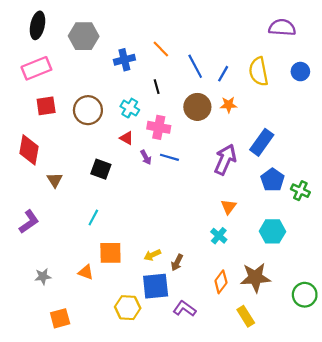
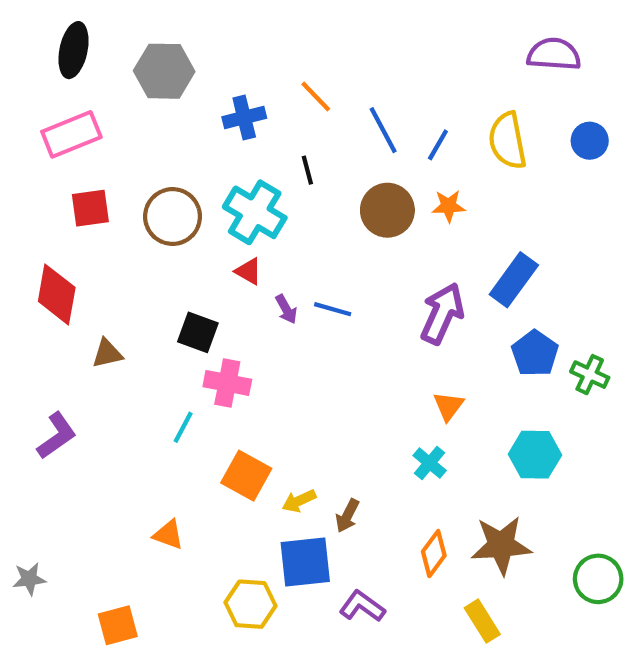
cyan cross: (130, 108) -> (255, 212), size x1.6
pink cross: (159, 127) -> (227, 383), moved
brown triangle: (55, 180) -> (107, 353), turned 49
orange square: (110, 253) -> (246, 476), moved, turned 30
gray star: (43, 276) -> (29, 579), moved

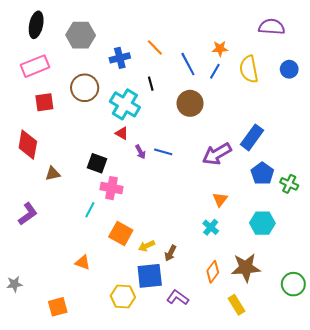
orange star: (449, 206) -> (220, 49), moved
brown circle: (173, 217) -> (85, 88), moved
purple arrow: (442, 313) -> (217, 154), turned -144

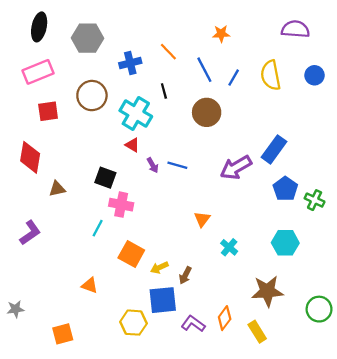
orange star: (220, 49) -> (221, 34), moved
orange triangle: (220, 199) -> (202, 219), moved
orange diamond: (213, 272) -> (225, 318), moved

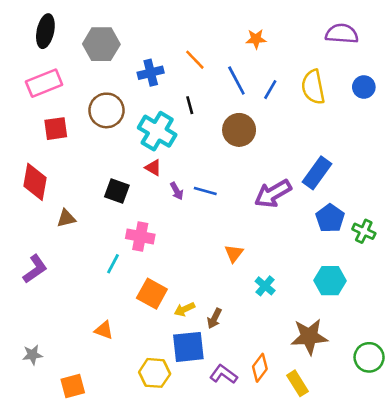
black square: (105, 178) -> (117, 191), moved
gray star: (16, 309) -> (32, 355), moved

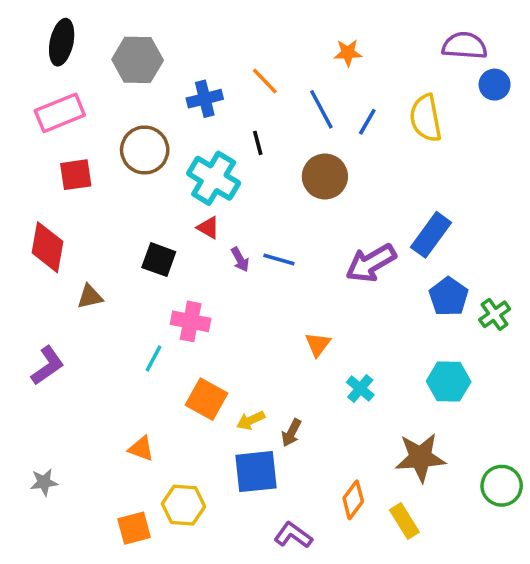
blue circle: (364, 87) -> (495, 85), moved
green cross: (364, 231) -> (495, 314), turned 30
yellow hexagon: (155, 373) -> (184, 505), moved
purple L-shape: (223, 374) -> (293, 535), moved
orange square: (73, 386) -> (134, 528), moved

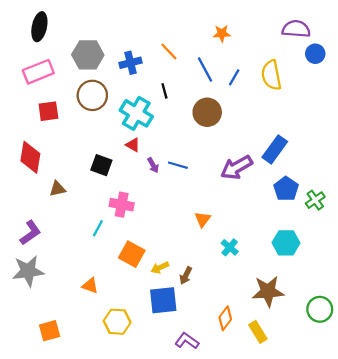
gray hexagon: (138, 60) -> (88, 55), moved
gray star: (44, 482) -> (28, 271), moved, size x1.8
orange square: (134, 528) -> (50, 331), moved

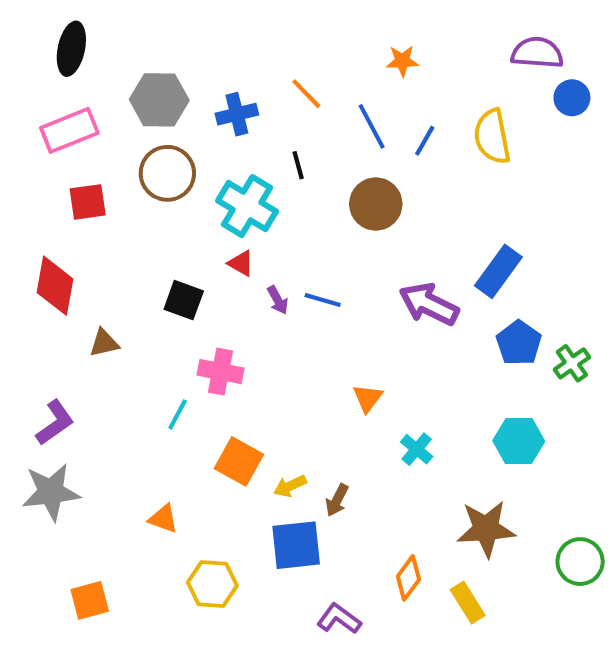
purple arrow: (236, 167) -> (429, 304), turned 56

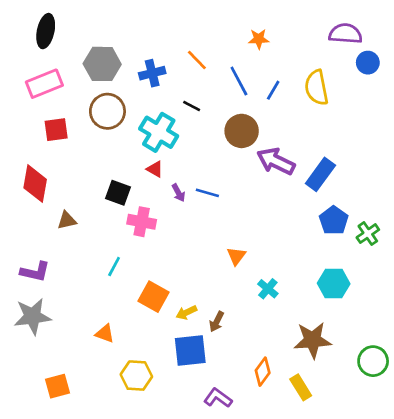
black line: (298, 165) -> (192, 106), turned -48
purple arrow: (429, 304) -> (276, 161), moved
pink cross: (220, 372) -> (142, 222), moved
purple L-shape: (55, 423) -> (35, 272), turned 48

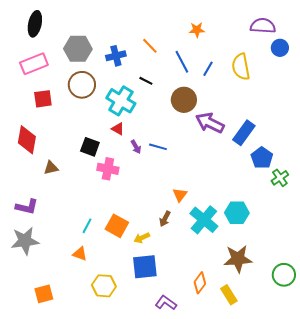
blue pentagon: (334, 220) -> (262, 158), moved
cyan line: (114, 266) -> (87, 226), moved
cyan hexagon: (334, 284) -> (237, 213), moved
cyan cross: (268, 289) -> (204, 220), size x1.8
brown arrow: (217, 322) -> (165, 219), moved

